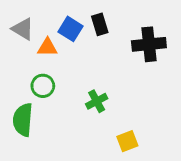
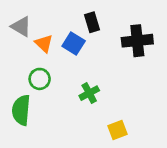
blue square: (71, 29) -> (74, 44), moved
orange triangle: (47, 47) -> (44, 44), turned 42

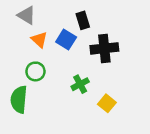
gray triangle: (21, 27) -> (27, 15), moved
black cross: (137, 41) -> (104, 48), moved
yellow square: (117, 130) -> (107, 103), moved, turned -30

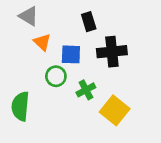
blue square: (66, 40) -> (71, 54), moved, turned -30
green circle: (35, 71) -> (56, 76), moved
yellow square: (107, 103) -> (115, 110), size x1.5

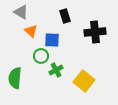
black cross: (112, 52) -> (95, 32), moved
green cross: (86, 90) -> (56, 70), moved

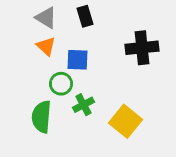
gray triangle: (21, 12) -> (46, 18), moved
black rectangle: (65, 16) -> (85, 16), moved
green semicircle: (15, 78) -> (42, 117), moved

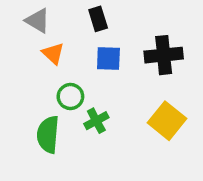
gray triangle: (46, 18) -> (38, 21), moved
blue square: (78, 60) -> (108, 59), moved
yellow square: (125, 121) -> (167, 121), moved

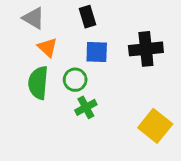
green circle: (70, 97) -> (75, 80), moved
yellow square: (167, 121) -> (155, 126), moved
green semicircle: (48, 134) -> (38, 83), moved

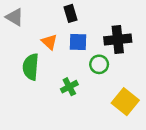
gray triangle: (34, 18) -> (15, 17), moved
orange triangle: (47, 47) -> (49, 42), moved
green circle: (75, 80) -> (99, 64), moved

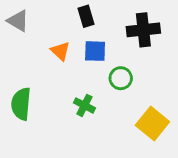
black cross: (118, 39) -> (143, 30), moved
green semicircle: (31, 67) -> (21, 104), moved
green cross: (69, 87) -> (84, 105), turned -35

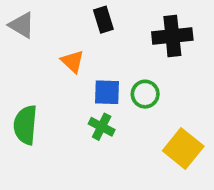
blue square: (95, 51) -> (107, 92), moved

